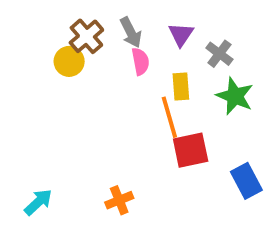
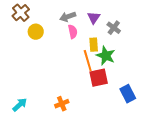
gray arrow: (131, 32) -> (68, 17), turned 98
brown cross: (86, 36) -> (21, 13), moved
green star: (235, 96) -> (106, 56), moved

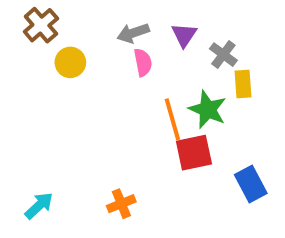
yellow rectangle: (94, 45) -> (243, 84), moved

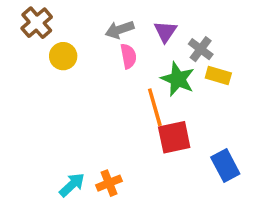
yellow rectangle: (243, 84) -> (218, 76), turned -70
green star: (208, 109) -> (178, 79), moved
cyan arrow: (39, 206) -> (72, 185), moved

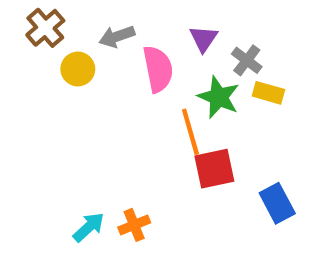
gray arrow: (120, 30) -> (117, 36), moved
pink semicircle: (128, 56) -> (158, 69), size x1.5

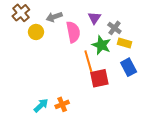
blue rectangle: (277, 203) -> (129, 67), moved

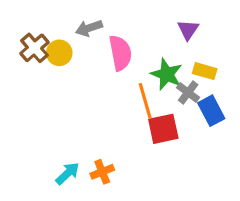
brown cross: (21, 13) -> (34, 48), moved
purple triangle: (94, 18) -> (188, 30), moved
gray cross: (114, 28) -> (188, 92), moved

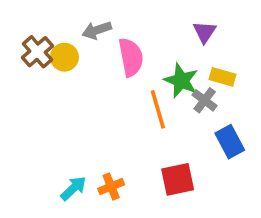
blue rectangle: (211, 111) -> (230, 142), moved
red square: (163, 129) -> (178, 179), moved

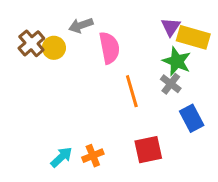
yellow rectangle: (223, 77) -> (193, 37), moved, size x1.5
green star: (181, 81) -> (177, 61), moved

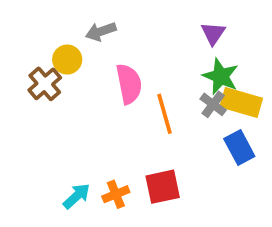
yellow rectangle: (193, 37) -> (241, 103), moved
brown cross: (31, 43) -> (45, 84), moved
pink semicircle: (109, 48) -> (129, 84), moved
red square: (148, 150) -> (163, 187), moved

